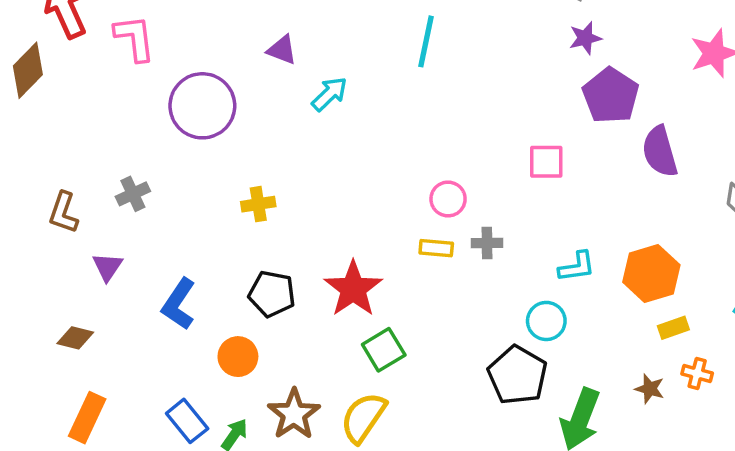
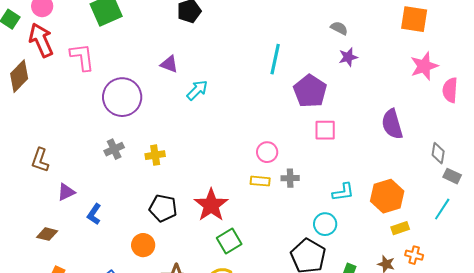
cyan line: (426, 41) -> (275, 59), moved
purple pentagon: (611, 96) -> (310, 91), moved
gray cross: (133, 194) -> (114, 149), moved
purple triangle: (107, 267) -> (66, 192), turned 30
blue L-shape: (179, 304) -> (94, 214), moved, size x0.7

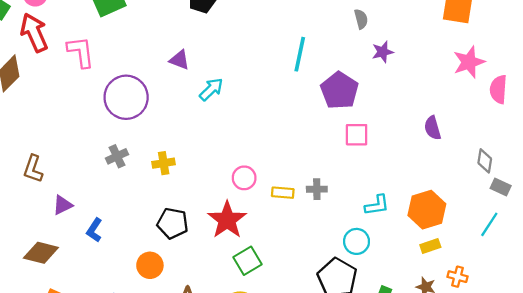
gray semicircle: (339, 28) -> (361, 19), moved, turned 48
purple semicircle: (392, 124) -> (433, 128), size x0.7
pink circle: (267, 152) -> (244, 178), moved
yellow rectangle: (400, 228) -> (430, 246), moved
brown diamond: (47, 234) -> (41, 253), size x1.4

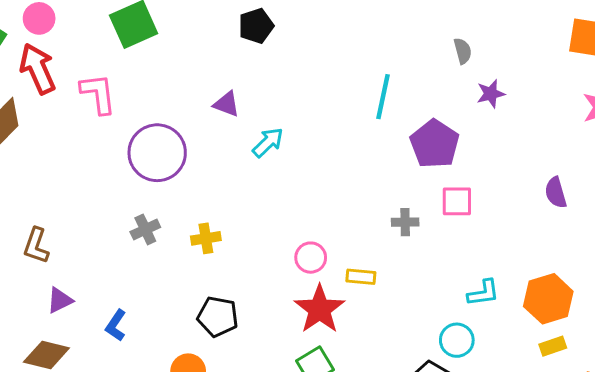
gray cross: (317, 189) -> (405, 222), moved
purple triangle: (63, 205) -> (60, 300), moved
red star: (227, 220) -> (320, 309), moved

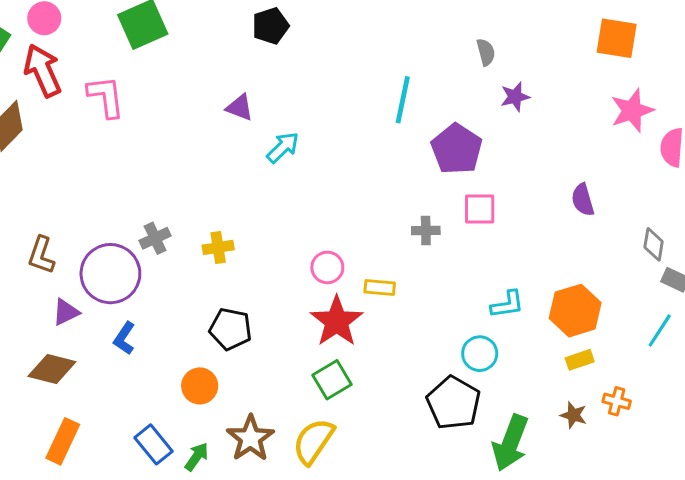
purple circle: (157, 153) -> (110, 274), moved

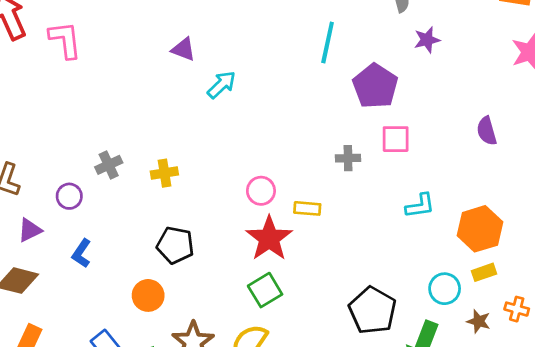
purple circle: (110, 274) -> (69, 196), size x0.5
cyan L-shape: (507, 304) -> (420, 206), moved
cyan circle: (480, 354) -> (445, 289), moved

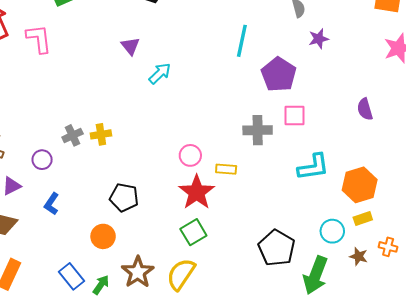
purple triangle: (183, 49) -> (130, 46), turned 30
gray cross: (348, 158) -> (258, 130), size x1.5
yellow cross: (164, 173) -> (101, 134), moved
cyan L-shape: (420, 206) -> (313, 167), size x1.4

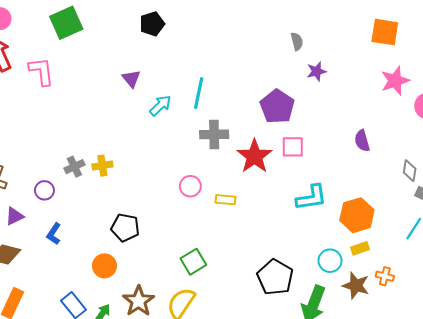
cyan line: (242, 41) -> (199, 93), moved
gray cross: (258, 130) -> (214, 134), moved
red star: (197, 192) -> (254, 156), moved
brown star: (359, 256) -> (356, 286), size x1.5

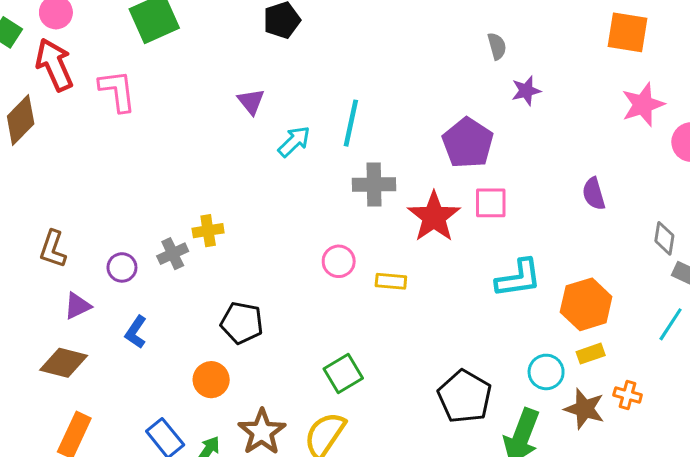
gray cross: (74, 167) -> (173, 254), moved

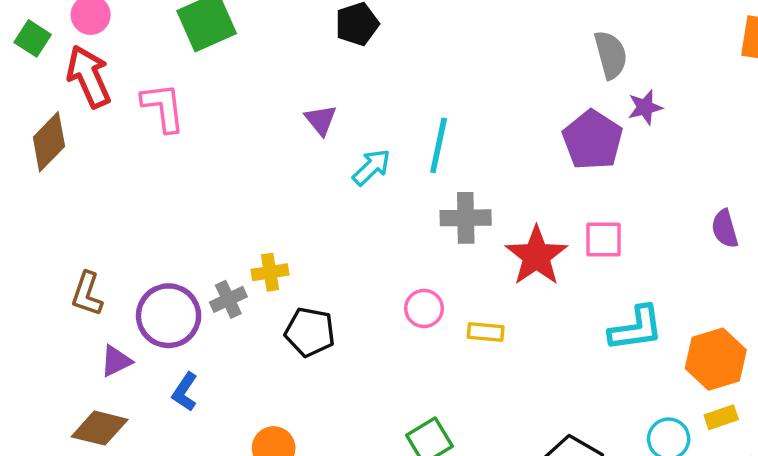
gray semicircle: (497, 46) -> (611, 55), size x1.5
purple pentagon: (468, 143) -> (593, 140), moved
purple circle: (122, 267) -> (169, 316), size x1.8
black pentagon: (242, 323) -> (310, 332), moved

